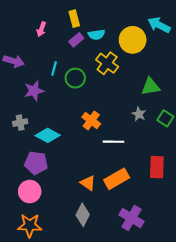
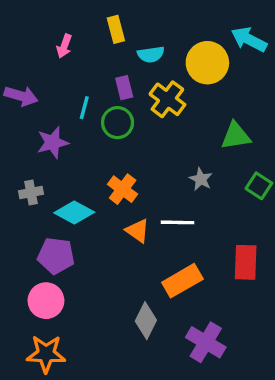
purple rectangle: (76, 40) -> (124, 88), moved, turned -64
gray star: (139, 114) -> (201, 179), moved
orange cross: (91, 120) -> (123, 189), moved
orange triangle: (88, 183) -> (138, 231), moved
gray diamond: (83, 215) -> (146, 321), moved

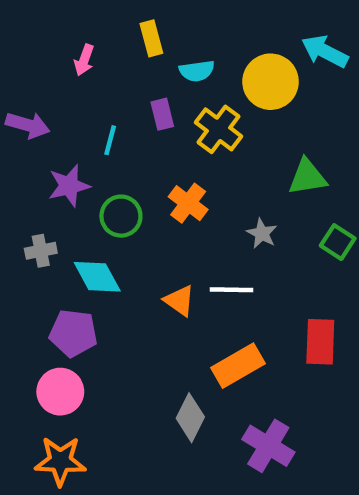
green circle: (118, 123) -> (121, 216), moved
orange cross: (123, 189) -> (188, 203), moved
cyan diamond: (74, 212) -> (97, 277), turned 33

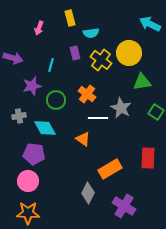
yellow circle: (271, 82) -> (129, 53), moved
gray star: (262, 233) -> (121, 108), size x1.5
white line: (232, 290) -> (98, 118), moved

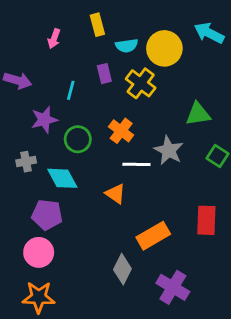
yellow circle: (129, 53) -> (164, 48), moved

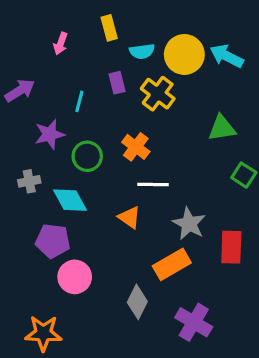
cyan arrow: (209, 33) -> (227, 56), moved
purple arrow: (18, 81) -> (20, 90), turned -48
gray star: (169, 150) -> (189, 224), moved
pink circle: (39, 252) -> (75, 277), moved

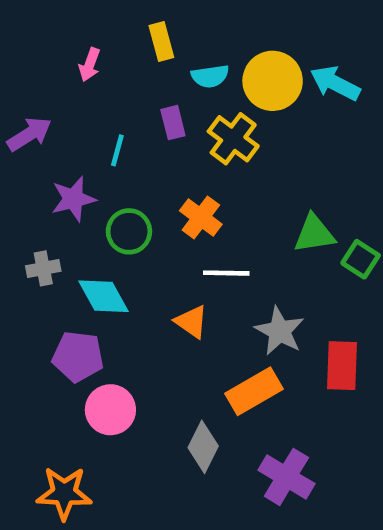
green triangle: (222, 128) -> (314, 234), moved

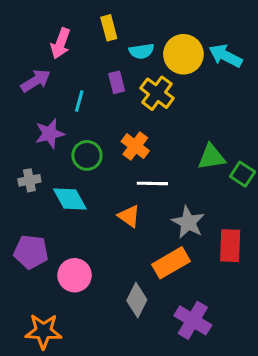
pink arrow: (90, 65) -> (61, 43), size x1.4
purple arrow: (29, 134) -> (36, 81), moved
purple pentagon: (78, 356) -> (31, 252), moved

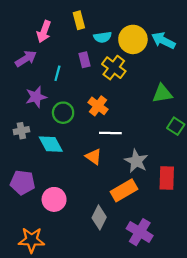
green triangle: (211, 157) -> (162, 94), moved

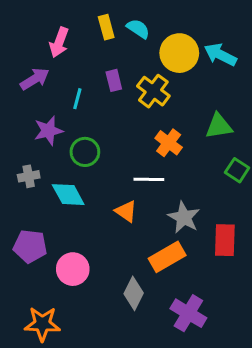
cyan semicircle: (103, 37) -> (138, 29), moved, turned -138
orange cross: (98, 106) -> (169, 143), moved

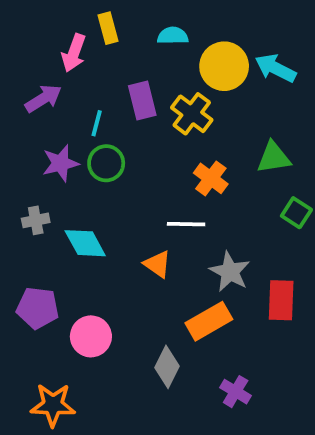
yellow rectangle: (106, 27) -> (108, 28), moved
cyan semicircle: (138, 29) -> (173, 36), turned -35
purple rectangle: (114, 80) -> (142, 100), size x1.4
green circle: (85, 152) -> (106, 163), moved
purple cross: (188, 313) -> (236, 392), size x0.7

